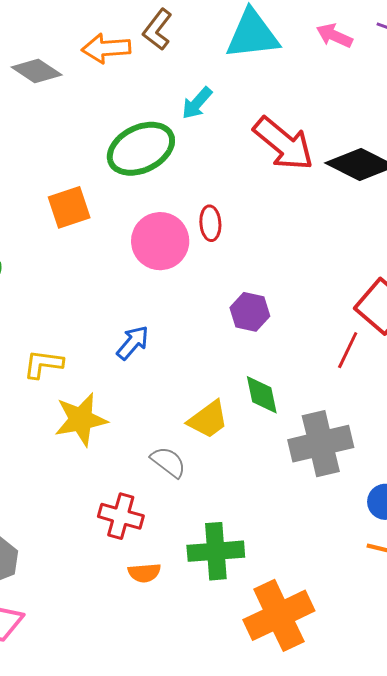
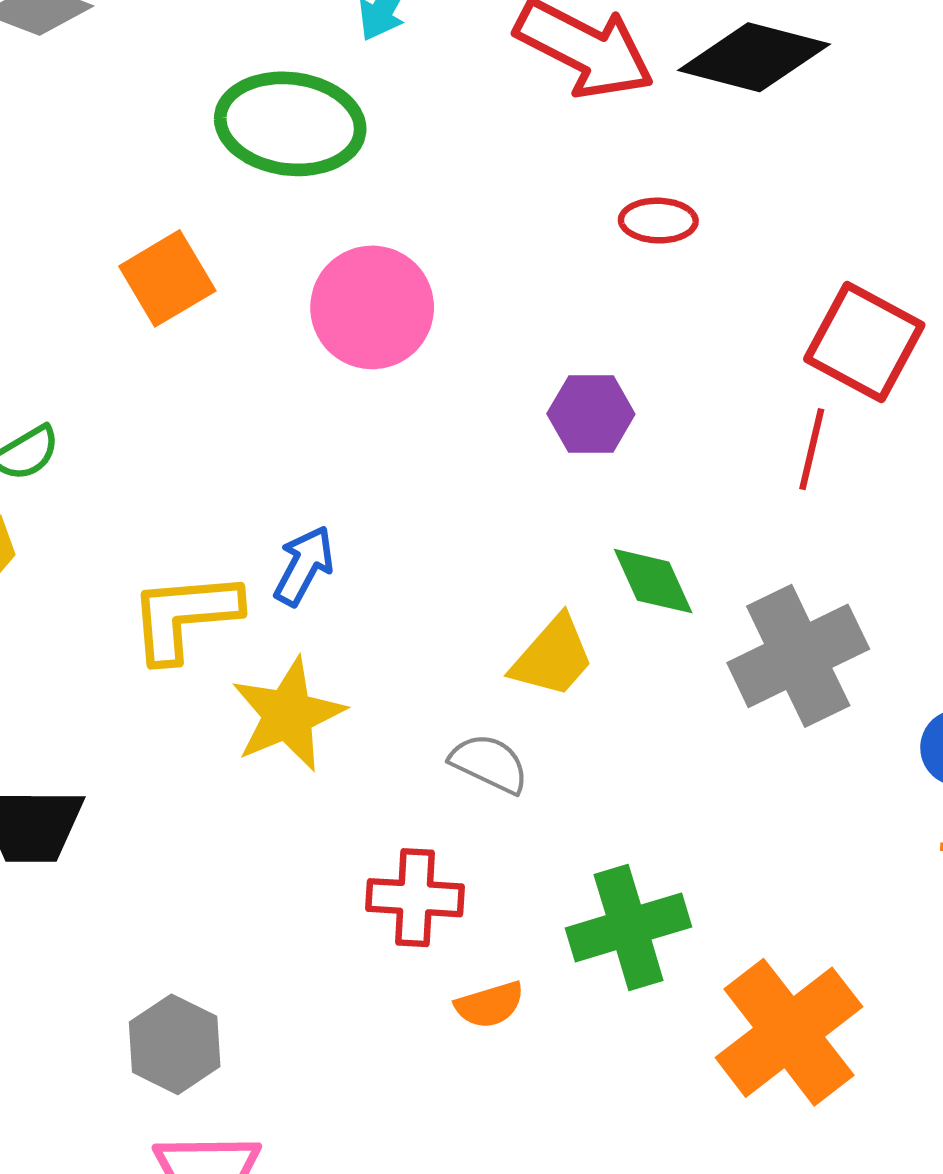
green ellipse: (141, 149) -> (290, 124), turned 46
red ellipse: (210, 223) -> (658, 221), moved, turned -72
blue arrow: (133, 343) -> (304, 566), moved
yellow L-shape: (43, 364) -> (185, 616), size x1.4

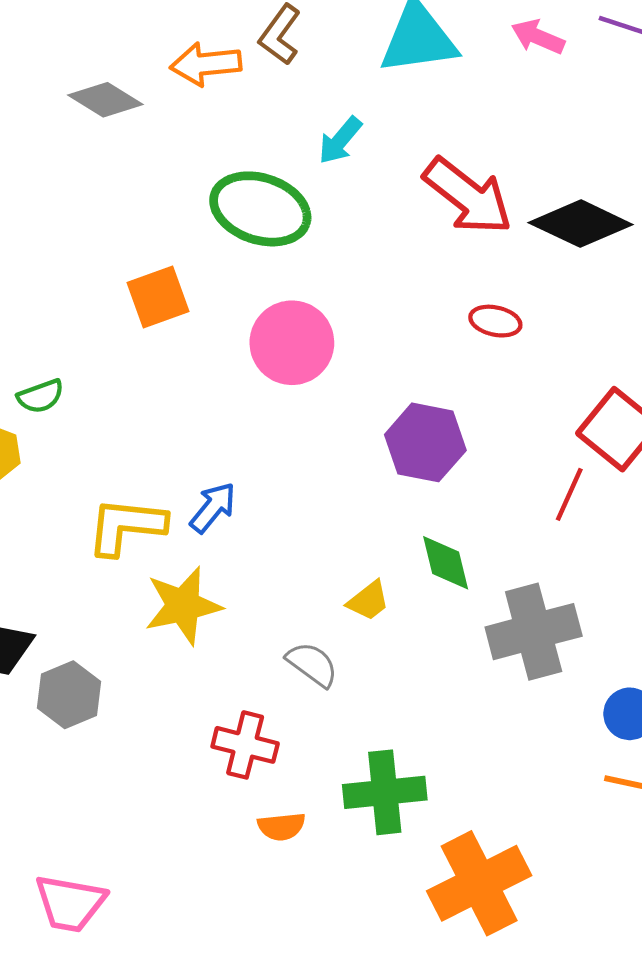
purple hexagon: (591, 414) -> (425, 442), size x1.4
yellow trapezoid: (553, 657) -> (368, 601), size x0.7
gray hexagon: (175, 1044) -> (69, 695), moved

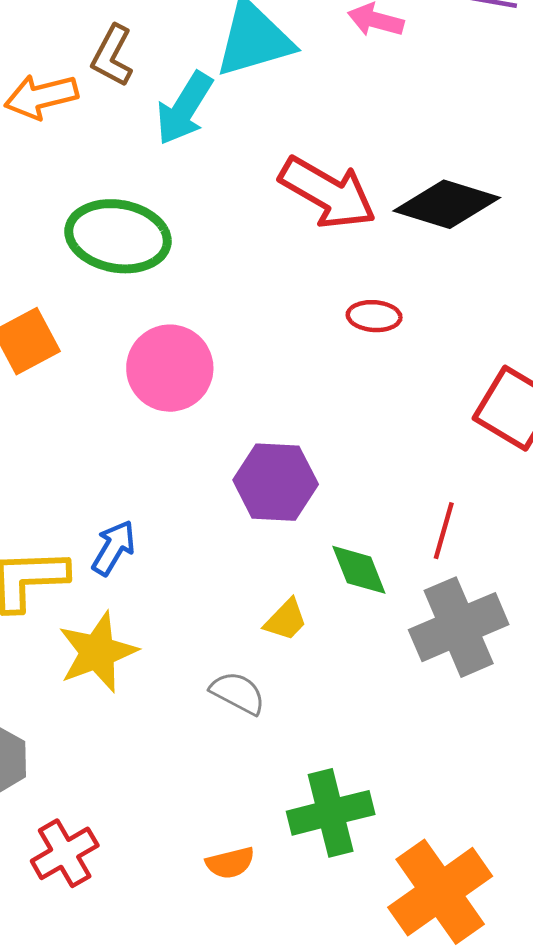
cyan arrow: (340, 140) -> (184, 108), moved, size x1.4
purple hexagon: (425, 442) -> (276, 482), moved
red line: (569, 494) -> (444, 531), moved
red cross: (245, 745) -> (65, 853), moved, turned -36

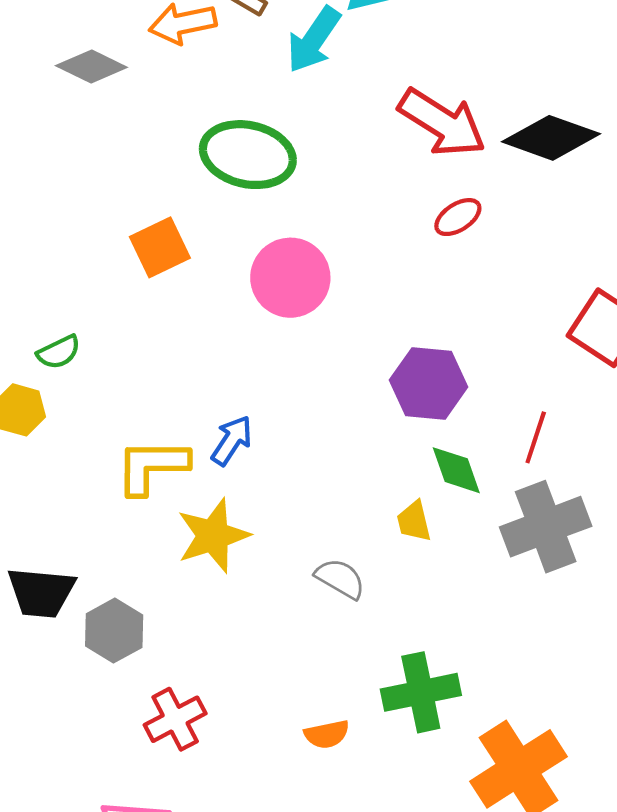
red ellipse: (374, 316) -> (458, 217), moved, turned -39
purple hexagon: (276, 482) -> (429, 383), moved
yellow trapezoid: (286, 620) -> (414, 521), moved, turned 120

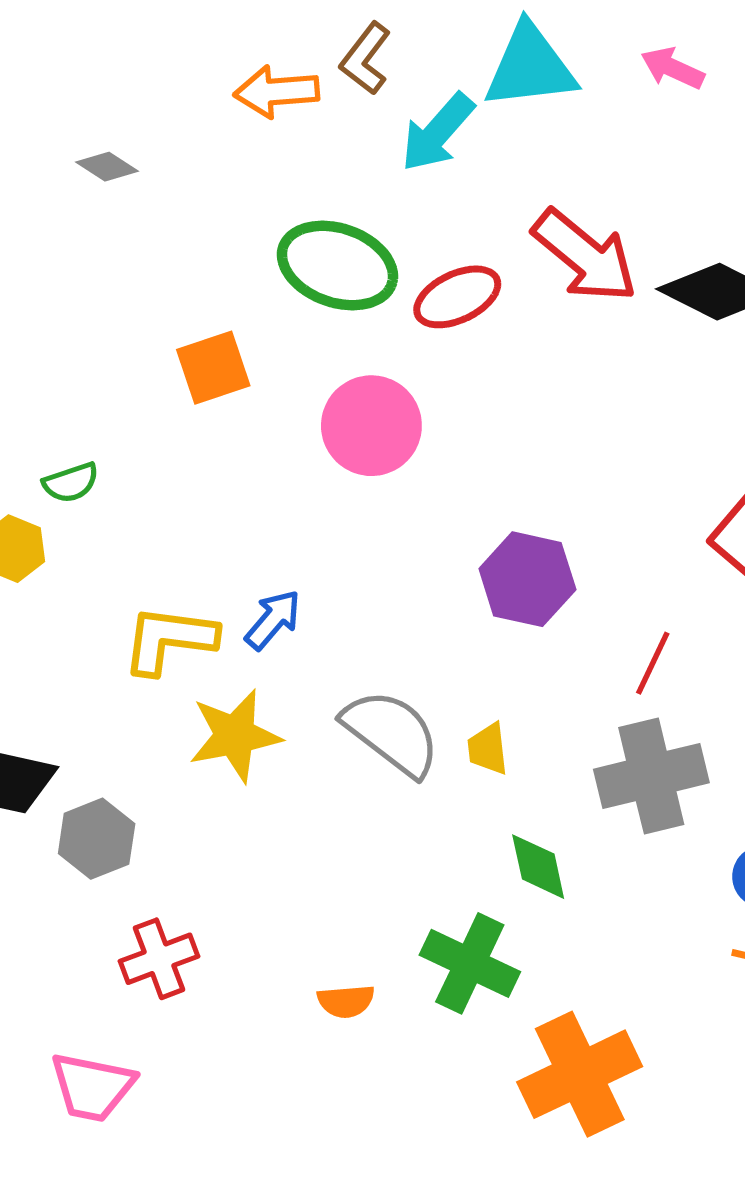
gray diamond: (91, 67) -> (107, 167), moved, size x0.7
red ellipse: (458, 217) -> (457, 297), moved, size x1.4
green diamond: (456, 470) -> (538, 867), moved
gray semicircle: (340, 579) -> (391, 733), moved, size x1.6
green cross: (421, 692) -> (470, 963), turned 30

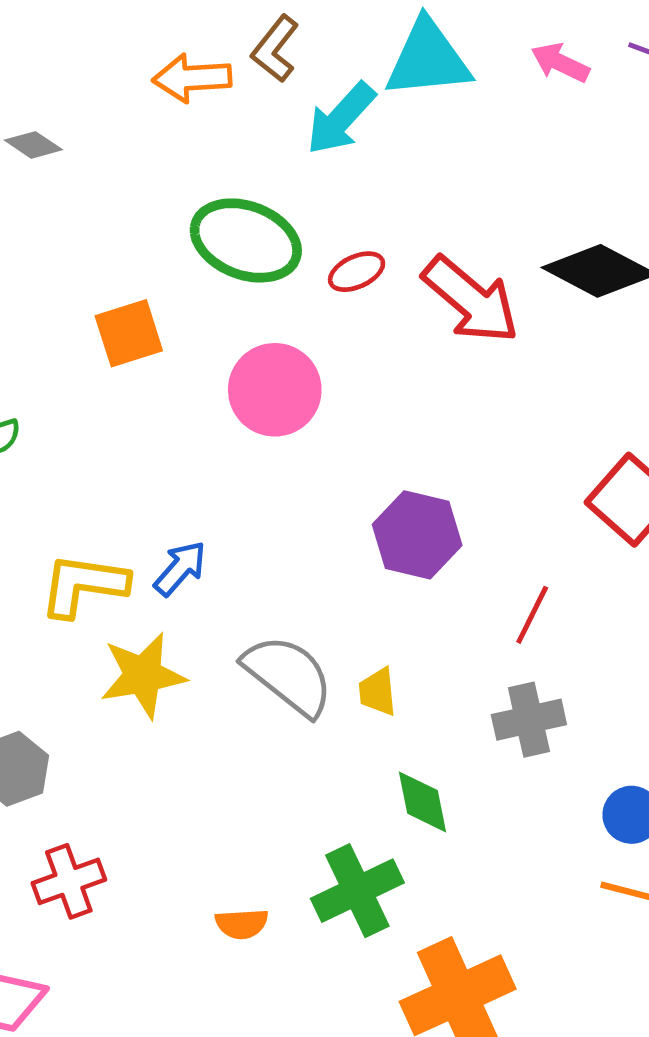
red arrow: (585, 256) -> (471, 300), moved
red ellipse: (457, 297) -> (357, 272), size x0.7
gray cross: (651, 776) -> (529, 720), size x0.7
green cross: (470, 963) -> (357, 891), turned 38

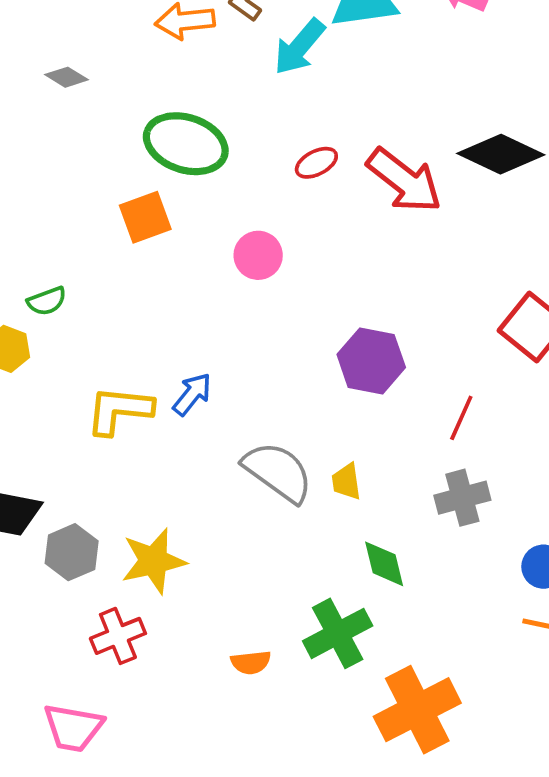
green ellipse: (246, 240) -> (186, 144), moved
pink circle: (275, 390) -> (258, 255), size x0.7
yellow star: (143, 675) -> (154, 561), moved

